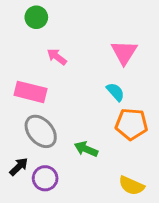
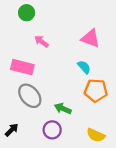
pink triangle: (124, 52) -> (90, 38), turned -42
black arrow: (19, 167) -> (12, 130), moved
purple circle: (45, 178) -> (52, 130), moved

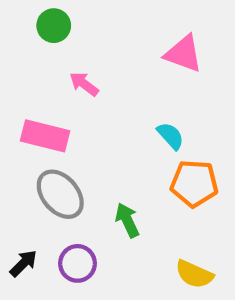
pink triangle: (90, 38) -> (183, 54), moved
green arrow: (63, 109) -> (127, 220), turned 42
purple circle: (52, 130) -> (78, 263), moved

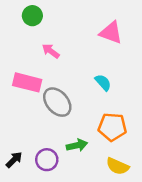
orange pentagon: (194, 183) -> (112, 127), moved
gray ellipse: (60, 194) -> (57, 102), moved
green arrow: (127, 220) -> (77, 145), moved, turned 102

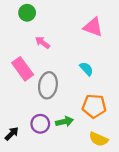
pink rectangle: (27, 82) -> (23, 69), turned 40
gray ellipse: (57, 102) -> (48, 85), turned 50
purple circle: (47, 160) -> (40, 124), moved

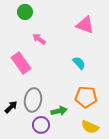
gray ellipse: (48, 85) -> (33, 100), moved
purple circle: (40, 124) -> (41, 125), moved
black arrow: (12, 134) -> (11, 107), moved

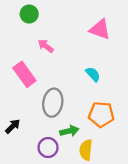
gray ellipse: (33, 100) -> (53, 103), moved
yellow semicircle: (90, 127) -> (86, 150), moved, turned 72

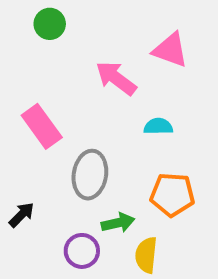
pink arrow: (46, 46) -> (116, 78), moved, size x1.5
cyan semicircle: (93, 74) -> (158, 126), turned -49

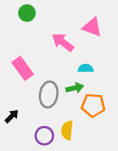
green arrow: (118, 223) -> (75, 88), moved
yellow semicircle: (146, 255) -> (67, 130), moved

